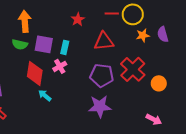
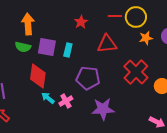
pink cross: (60, 66) -> (66, 101), moved
purple pentagon: (102, 75) -> (88, 78), moved

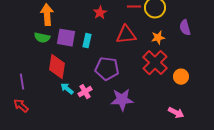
orange star: (146, 38) -> (158, 38), moved

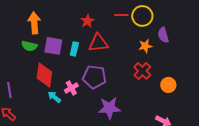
purple semicircle: (185, 28) -> (163, 35), moved
red triangle: (126, 35) -> (98, 43), moved
red cross: (155, 63) -> (142, 71), size x0.7
pink cross: (85, 92) -> (71, 88), moved

